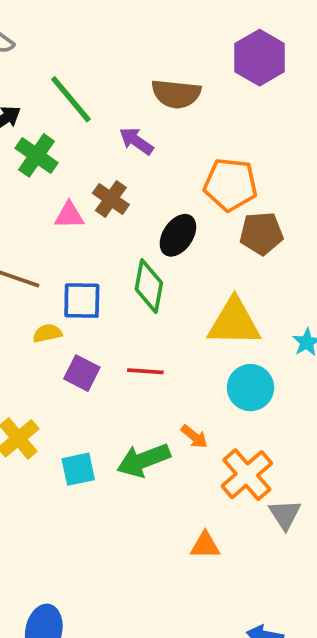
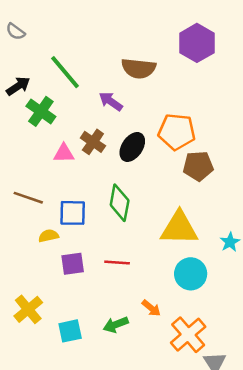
black ellipse: (178, 235) -> (132, 147), moved
purple square: (82, 373) -> (73, 264), turned -35
green arrow: (144, 460) -> (116, 325), size x0.7

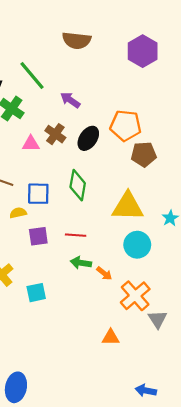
brown semicircle: (139, 68) -> (77, 40), moved
green arrow: (116, 325) -> (81, 263), moved, turned 30

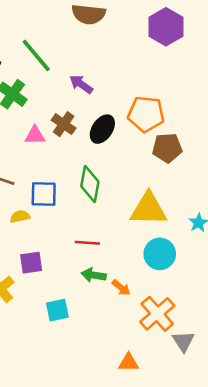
purple square: (38, 236) -> (31, 263), moved
cyan square: (36, 293) -> (57, 310), moved

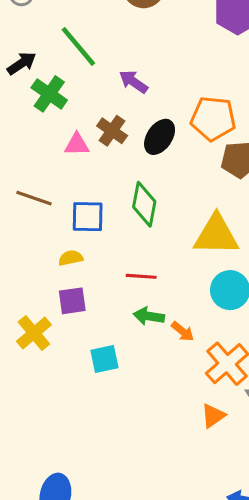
yellow semicircle: (20, 216) -> (71, 258), moved
orange triangle: (129, 362) -> (213, 416), moved, turned -35

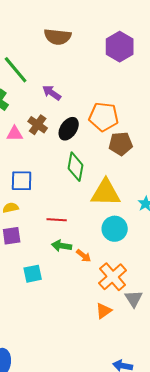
green diamond: (144, 204) -> (76, 167), moved

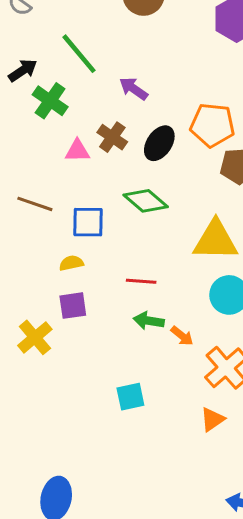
green diamond: (76, 167) -> (146, 201), moved, turned -60
cyan square: (33, 274) -> (130, 397), moved

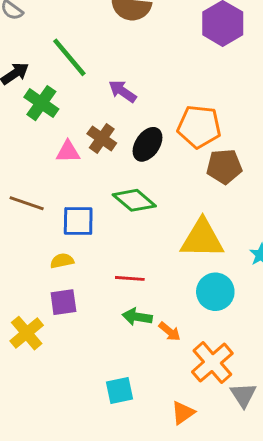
orange triangle: (212, 419) -> (183, 413), moved

